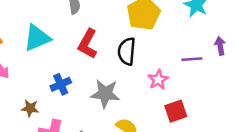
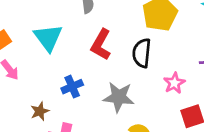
cyan triangle: (37, 38) -> (48, 38), turned -44
brown star: (30, 108) -> (40, 111), turned -30

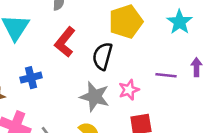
gray star: (119, 97) -> (95, 97), moved

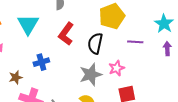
cyan star: (180, 22) -> (164, 24), moved
purple line: (166, 75) -> (135, 42), moved
gray star: (95, 97) -> (91, 74), turned -30

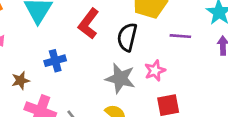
gray star: (91, 74) -> (120, 78), turned 30

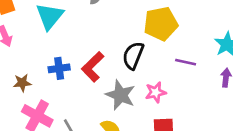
red L-shape: (89, 24) -> (93, 67), moved

